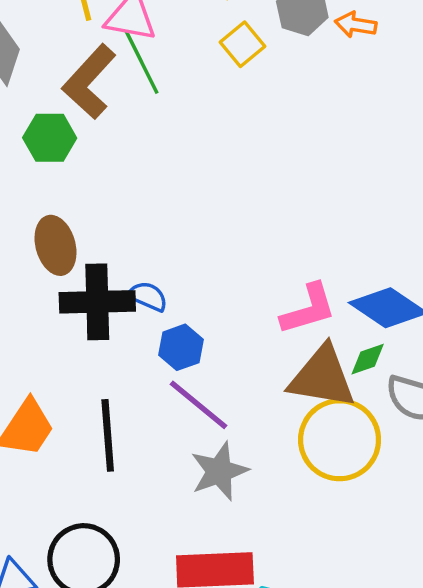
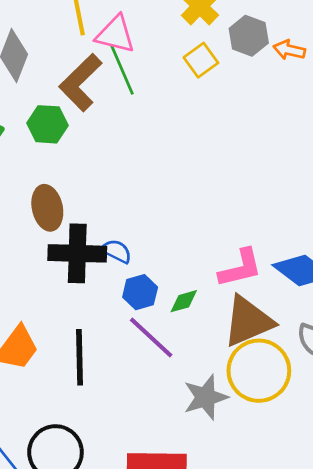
green diamond: (368, 359) -> (184, 301), moved
brown triangle: (322, 377) -> (248, 321), turned -36
gray star: (219, 471) -> (205, 397), moved

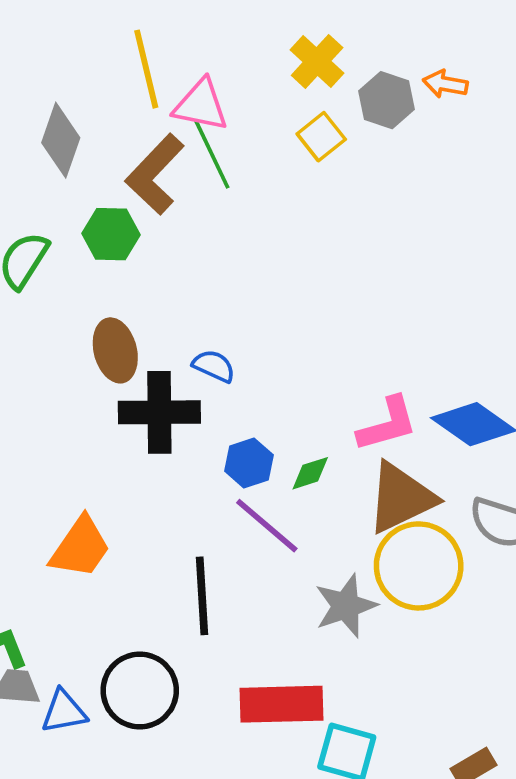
orange arrow: (289, 50) -> (445, 84), moved
blue semicircle: (116, 251) -> (214, 366), moved
black line: (79, 357) -> (202, 596), moved

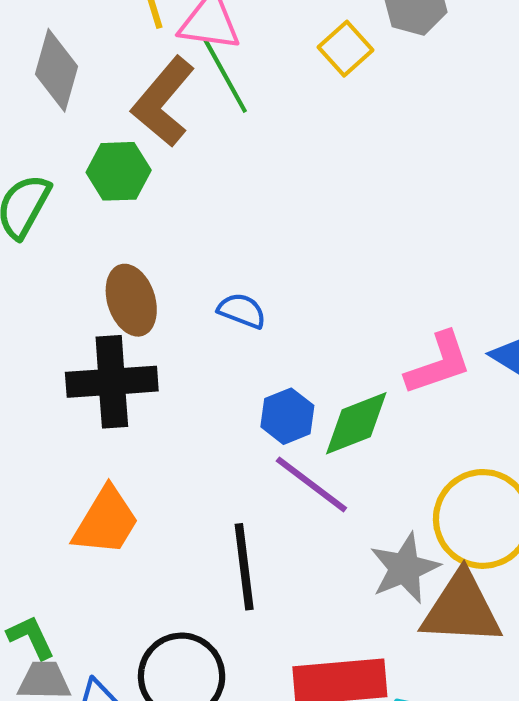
black cross: (159, 412) -> (112, 382), moved
green diamond: (310, 473) -> (356, 423), size x1.6
brown triangle: (401, 498) -> (461, 609), moved, turned 32

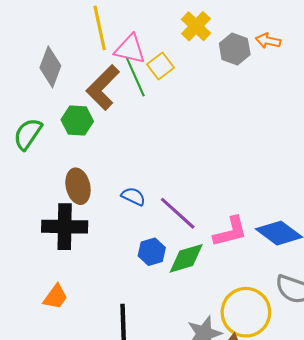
yellow square: (346, 49) -> (160, 66), moved
purple line: (311, 484) -> (178, 213), moved
orange trapezoid: (106, 521) -> (55, 297), size x0.7

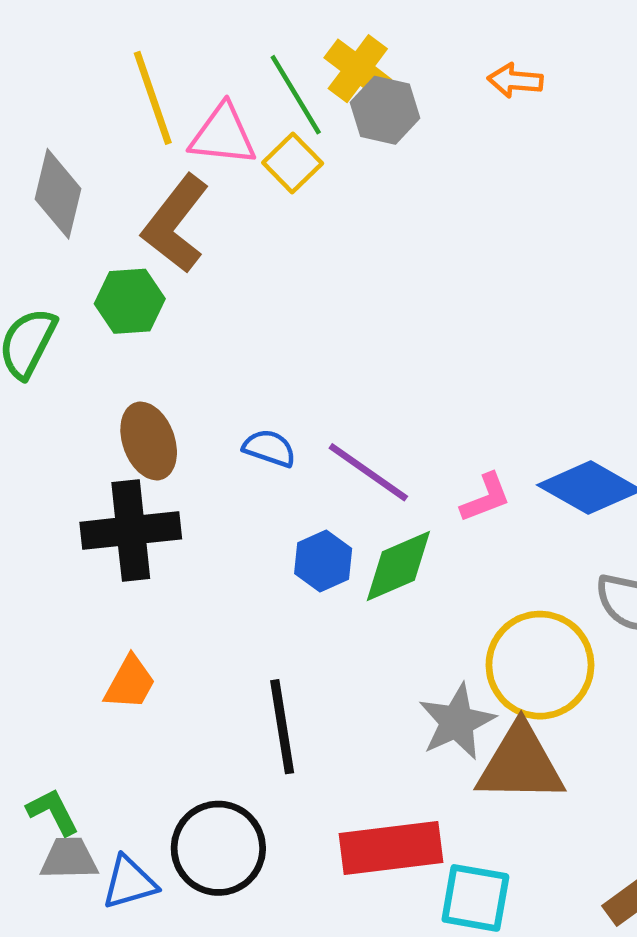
gray hexagon: (235, 49) -> (385, 110), moved
green line: (135, 77) -> (296, 95), moved
pink L-shape: (230, 232) -> (486, 498), size x0.7

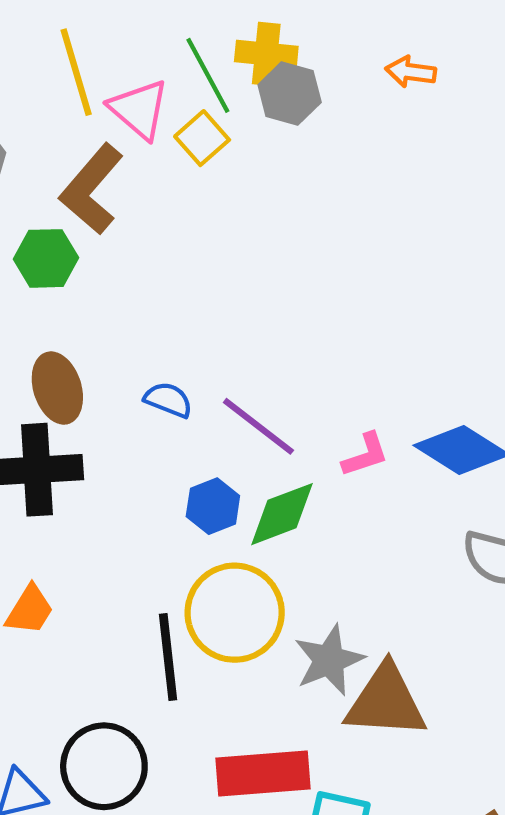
yellow cross: (358, 69) -> (266, 54), turned -34
pink triangle: (223, 135) -> (139, 109), turned 32
yellow circle: (540, 665) -> (235, 613), moved

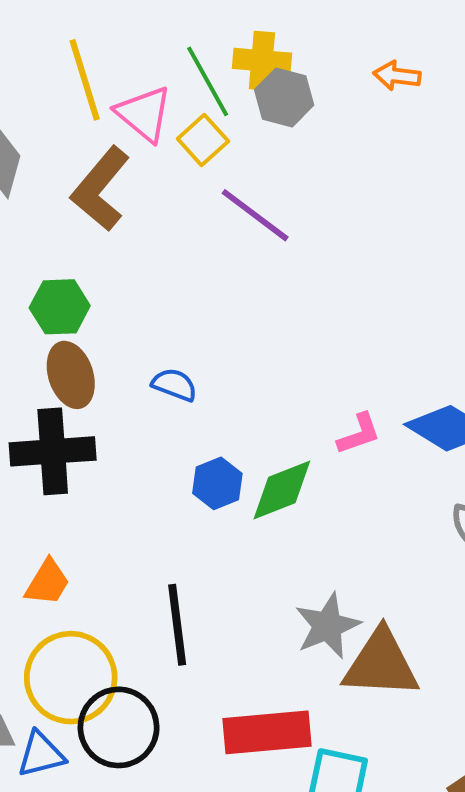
green hexagon: (46, 258) -> (60, 307), moved
purple line: (258, 426) -> (255, 215), moved
yellow circle: (235, 613) -> (71, 678), moved

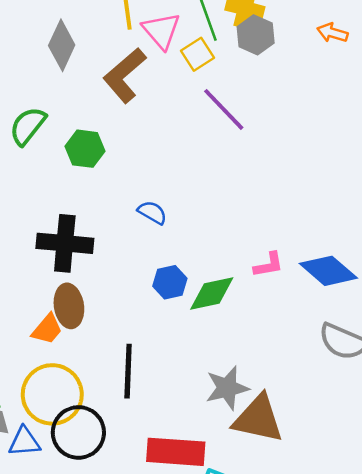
brown ellipse: (71, 375) -> (69, 306), moved

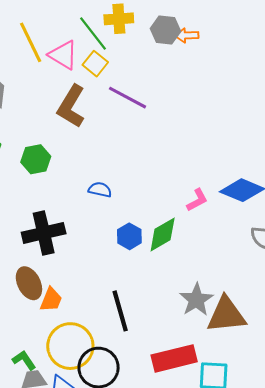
orange arrow: (332, 33) -> (187, 35), moved
gray hexagon: (256, 35) -> (165, 30), moved
brown L-shape: (125, 75) -> (71, 106), moved
brown ellipse: (69, 306) -> (29, 283), moved

